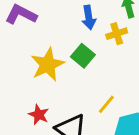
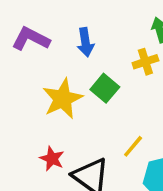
blue arrow: (89, 17) -> (85, 42), moved

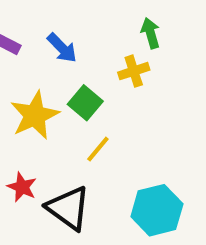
blue arrow: (85, 42) -> (62, 48), turned -36
yellow line: (133, 146) -> (98, 149), moved

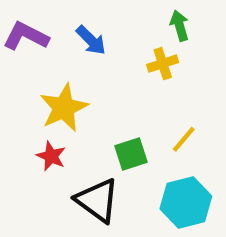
green square: (85, 103) -> (131, 154), moved, turned 32
yellow line: (98, 149) -> (184, 139), moved
red star: (22, 187) -> (51, 156), moved

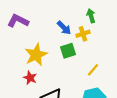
blue arrow: (91, 40) -> (64, 28), moved
green square: (131, 154) -> (68, 51), moved

